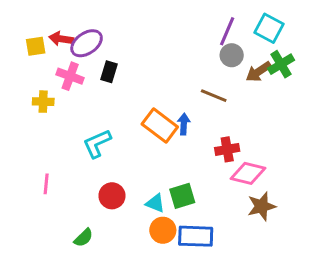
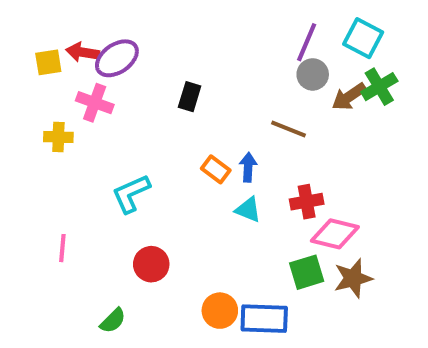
black rectangle: (109, 72) -> (190, 97), moved
orange rectangle: (160, 126) -> (216, 169), size x0.6
green square: (182, 196) -> (307, 272), moved
cyan triangle: (155, 203) -> (248, 210), moved

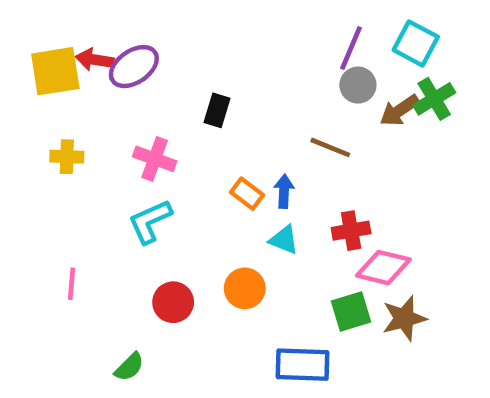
yellow square: (48, 62) -> (55, 71), size x1.6
pink cross: (95, 103) -> (155, 159), moved
orange circle: (220, 311) -> (245, 288), moved

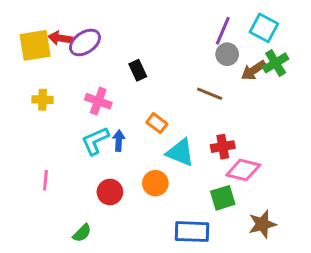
black rectangle: (217, 110) -> (138, 70), turned -42
blue arrow: (284, 191) -> (119, 141), moved
cyan triangle: (284, 240) -> (180, 152), size x1.5
brown star: (404, 318) -> (262, 224), moved

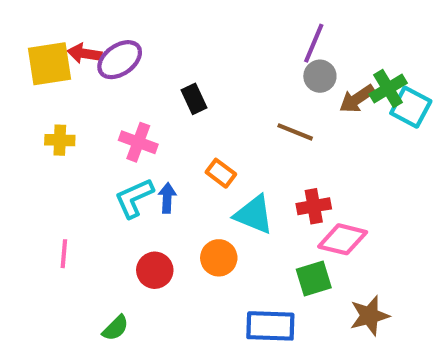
cyan square: (264, 28) -> (411, 107), moved

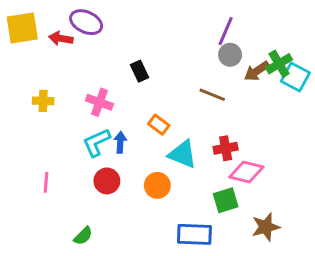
purple ellipse: (120, 60) -> (86, 22), moved, turned 60
yellow square: (49, 64) -> (22, 28), moved
red circle: (155, 270) -> (107, 181), moved

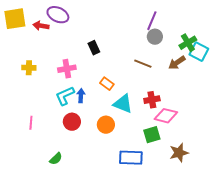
brown arrow: (257, 71) -> (177, 63), moved
pink cross: (99, 102) -> (67, 69), turned -30

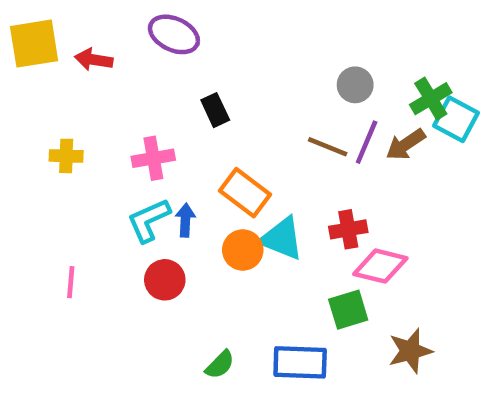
purple ellipse: (58, 15) -> (174, 34), moved
purple line: (152, 21) -> (367, 142), moved
orange rectangle: (107, 84) -> (245, 193), size x1.5
orange circle: (106, 125) -> (243, 250), moved
green semicircle: (56, 159) -> (220, 365), moved

